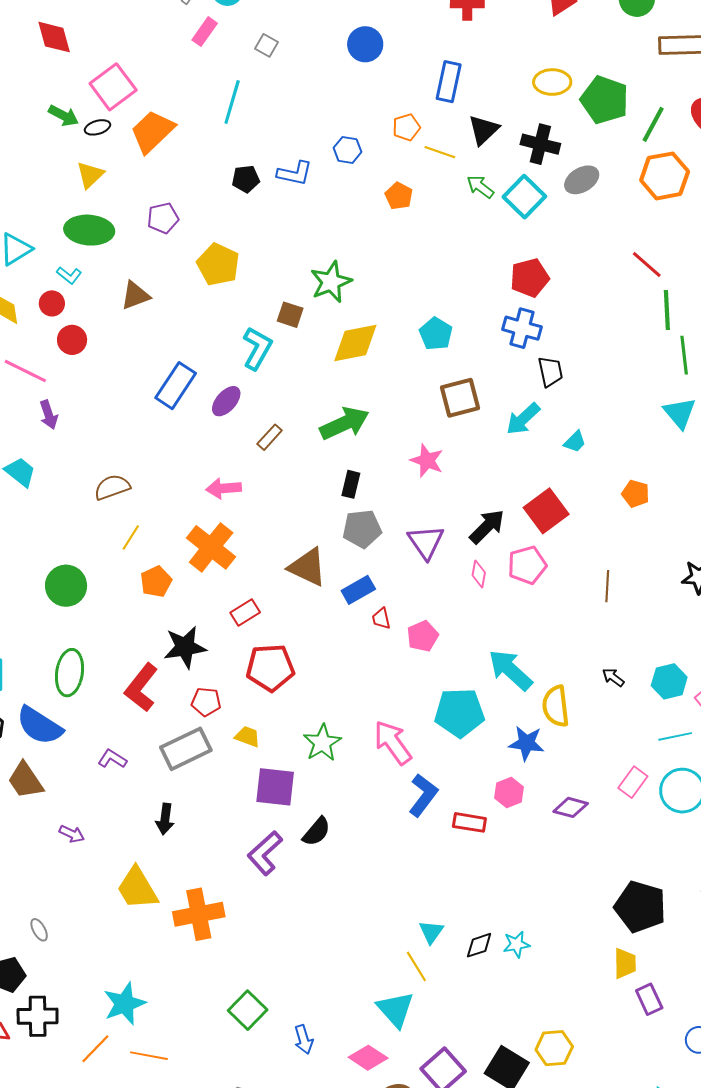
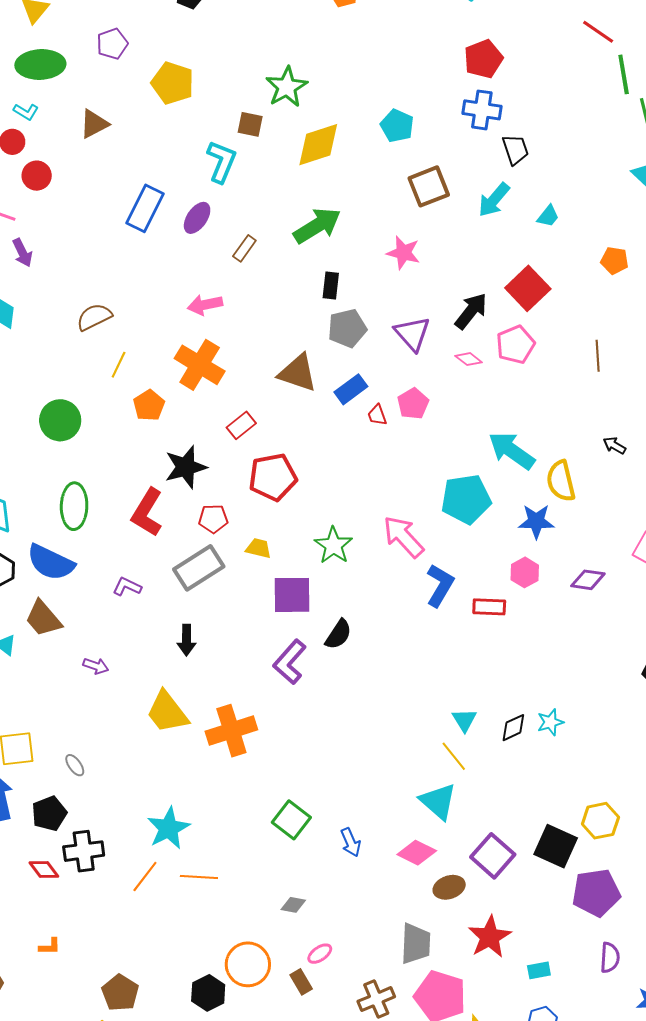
pink diamond: (479, 574) -> (469, 359), turned -56
pink pentagon: (423, 636) -> (413, 404), moved

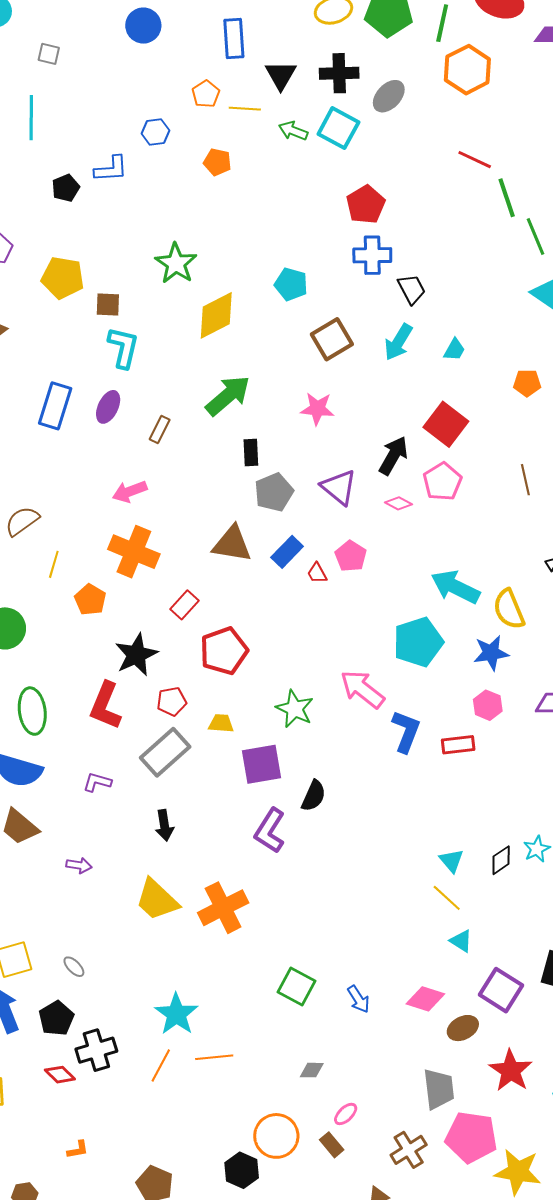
brown square: (250, 124) -> (108, 304), moved
cyan triangle: (438, 801) -> (461, 941), moved, size x0.6

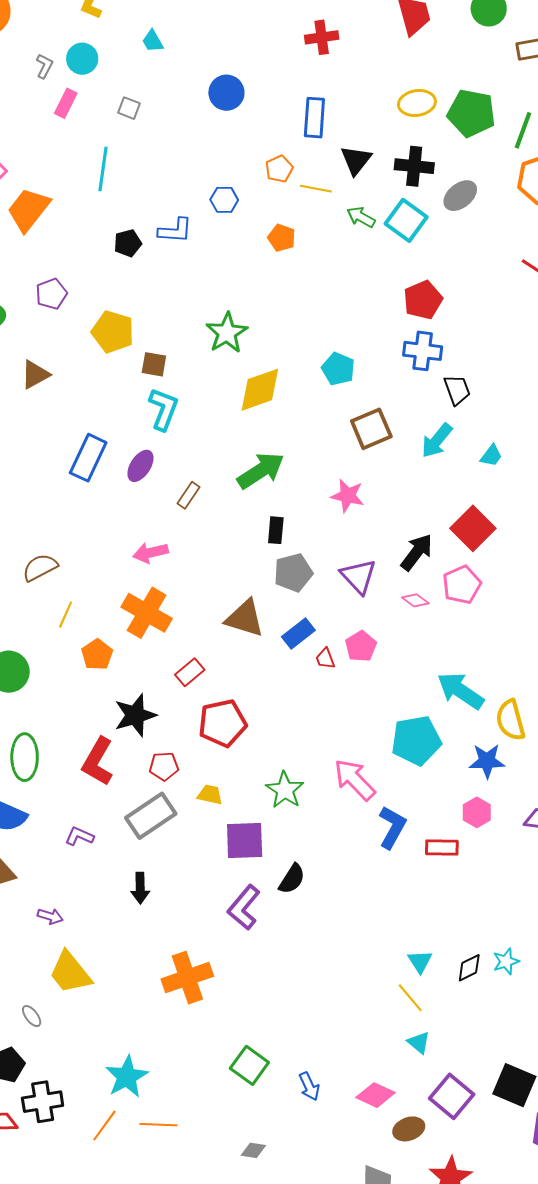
yellow trapezoid: (157, 900) -> (70, 973), moved

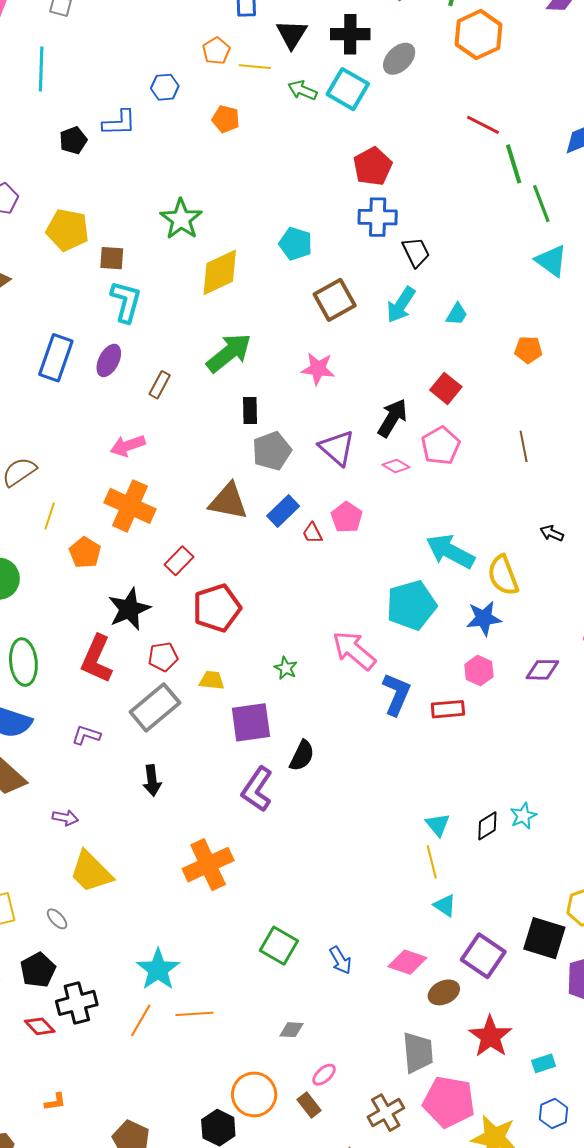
red square: (473, 528) -> (446, 388), size x0.7
green star: (285, 790) -> (286, 668), size x0.6
yellow line: (410, 998) -> (432, 862), turned 32

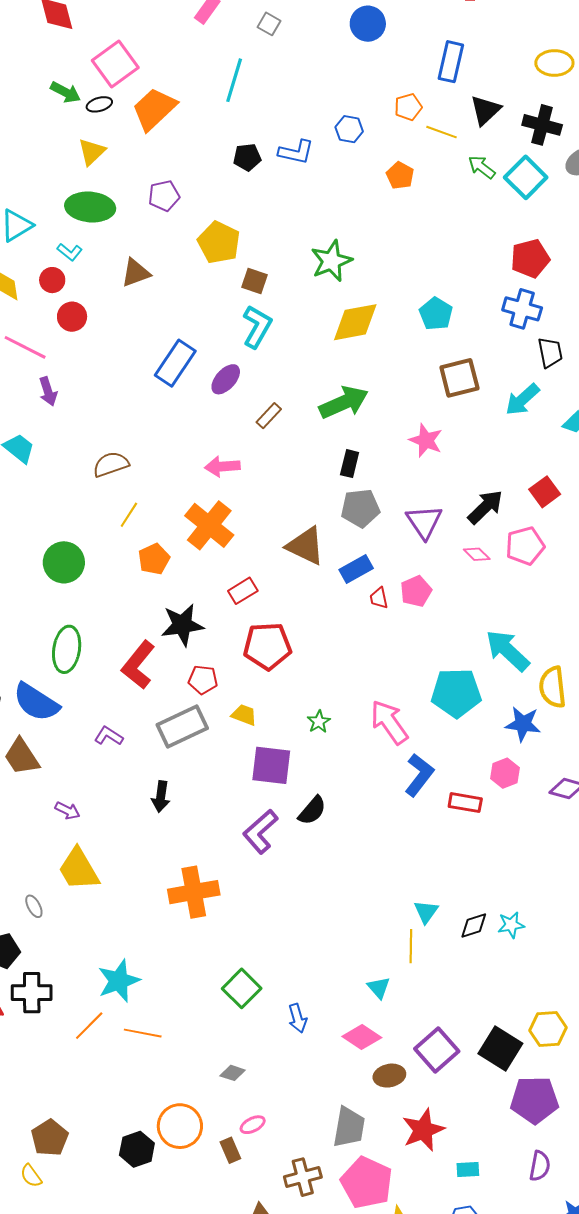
cyan triangle: (445, 905) -> (379, 988), moved

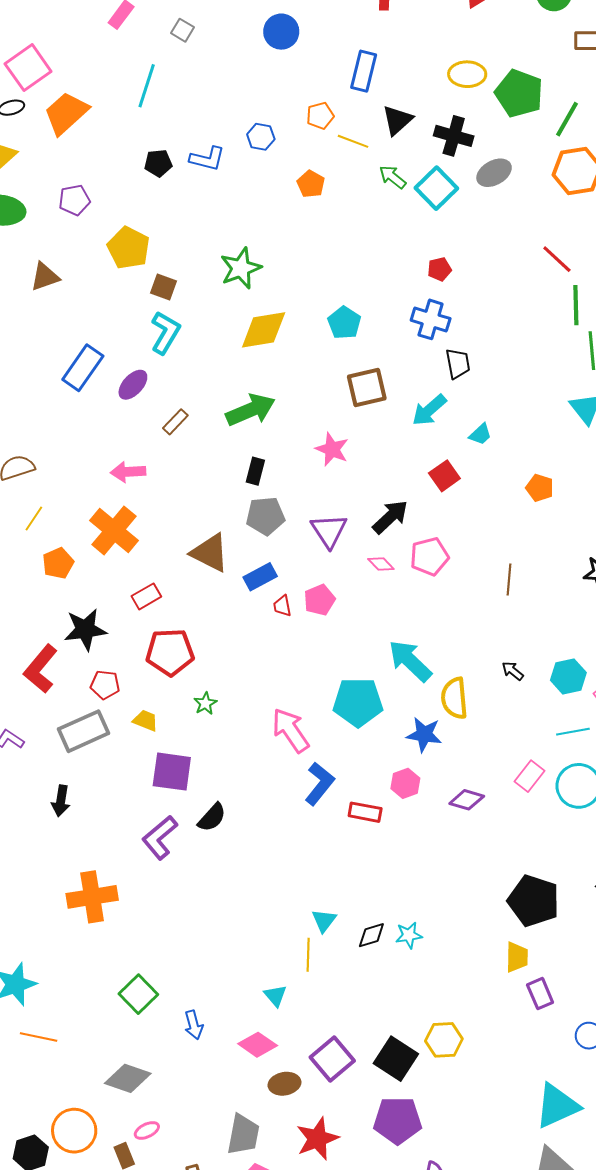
red pentagon: (530, 258) -> (439, 269), size x0.6
red square: (545, 492) -> (444, 476), moved
green star: (319, 722) -> (205, 703), moved
gray diamond: (233, 1073) -> (128, 1078), size x1.8
purple pentagon: (535, 1100) -> (398, 1120), moved

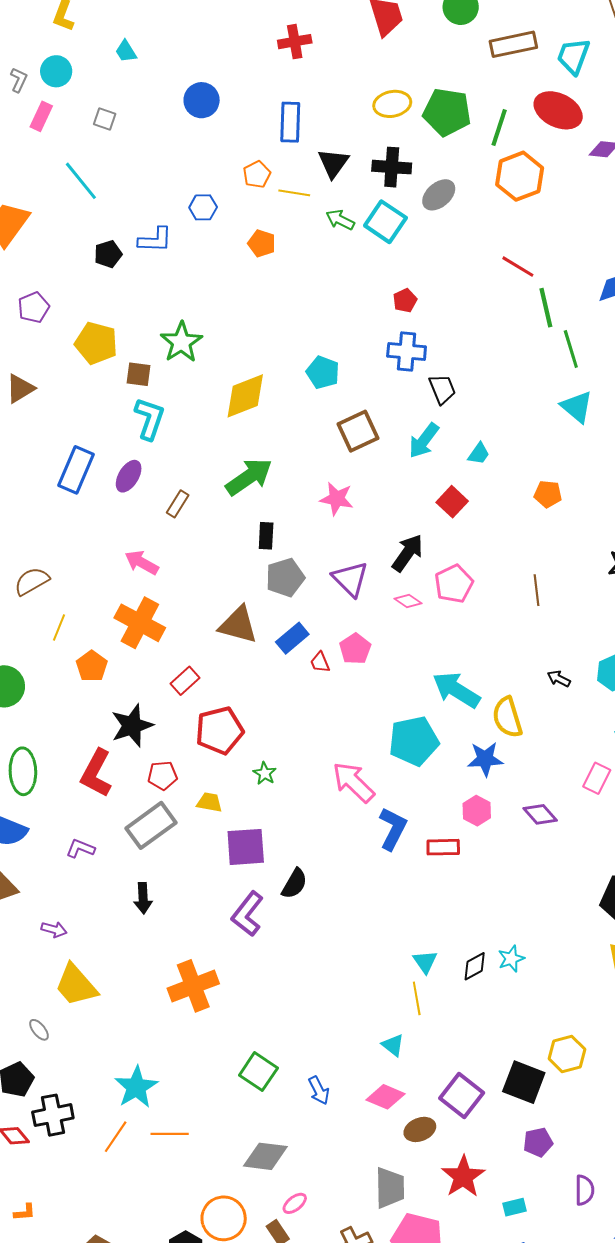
cyan line: (147, 86) -> (81, 181), turned -45
green star: (241, 268) -> (181, 342), moved
pink arrow: (128, 472) -> (142, 562), turned 44
purple diamond: (467, 800) -> (540, 814), turned 44
purple pentagon: (398, 1120) -> (538, 1142), size x0.6

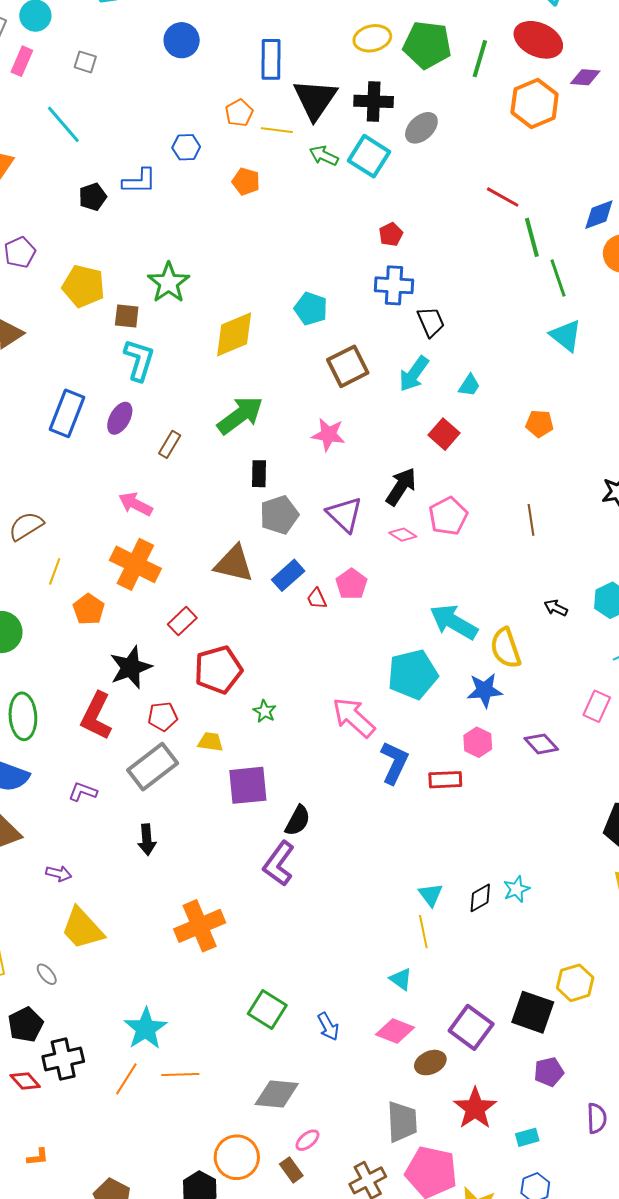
black triangle: (333, 163) -> (315, 99), size x1.4
orange hexagon: (520, 176) -> (535, 103), moved
purple L-shape: (247, 914) -> (279, 864), moved

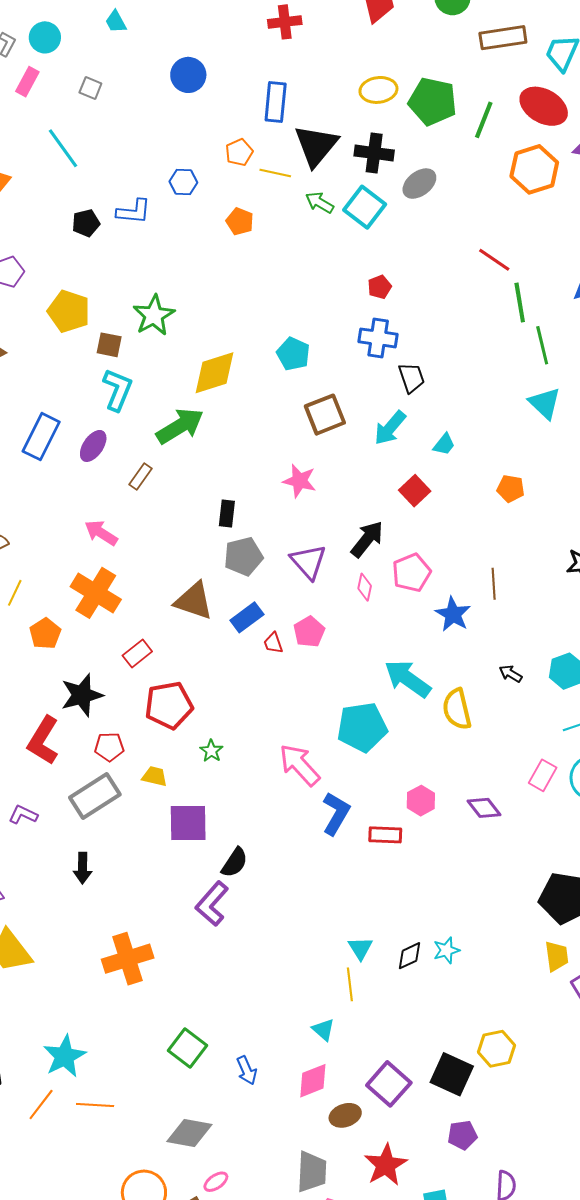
green arrow: (240, 415) -> (180, 426), moved
pink diamond: (403, 535) -> (365, 587), turned 64
blue star: (485, 690) -> (453, 614), moved, turned 30
pink diamond: (395, 1031) -> (313, 1081), turned -48

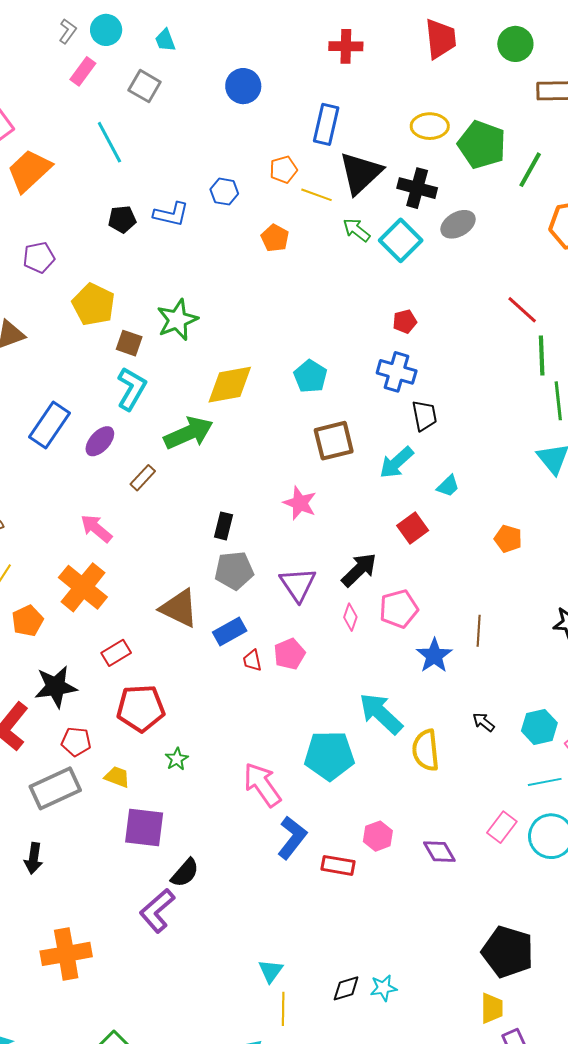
cyan trapezoid: (116, 22) -> (165, 40), moved
gray square: (90, 88) -> (145, 86), size x1.4
cyan triangle: (360, 948) -> (271, 971), moved

